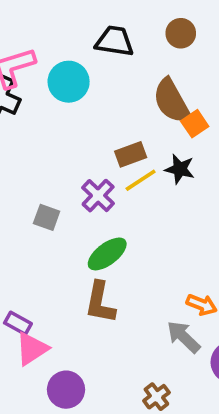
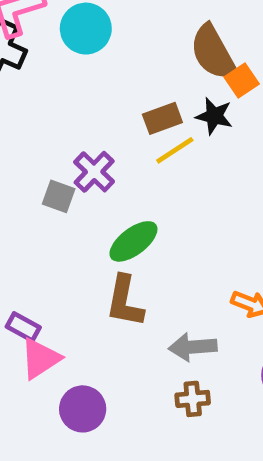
black star: (180, 169) -> (214, 116), moved
purple cross: (98, 196) -> (94, 172), moved
gray arrow: (184, 337) -> (193, 347), moved, turned -48
brown cross: (156, 397) -> (193, 399), moved, turned 32

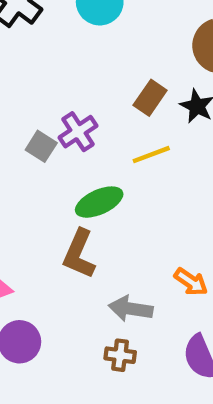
brown rectangle: (162, 118) -> (150, 98), turned -48
yellow line: (175, 150) -> (151, 155), moved

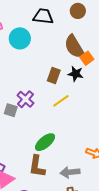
green ellipse: (99, 202) -> (45, 142), moved
brown L-shape: (79, 254) -> (37, 166), moved

